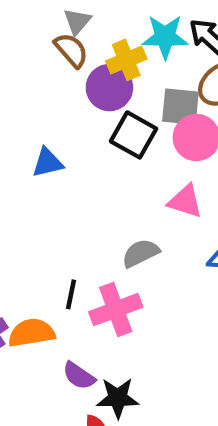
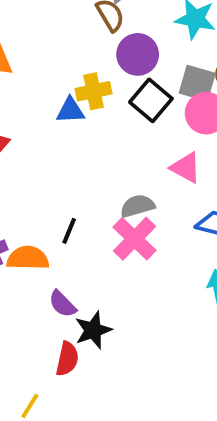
yellow cross: (126, 60) -> (93, 91), moved
pink cross: (116, 310) -> (134, 239), moved, turned -36
black star: (118, 398) -> (93, 330), turned -30

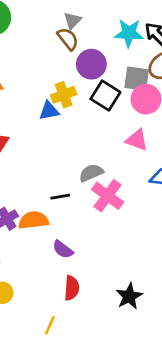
gray semicircle: (137, 206) -> (91, 173), moved
black line: (69, 231) -> (60, 197), turned 66
black star: (93, 330) -> (129, 296), moved

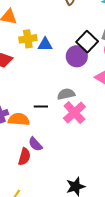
purple circle: (91, 64) -> (77, 56), moved
yellow cross: (64, 95) -> (28, 39), moved
red semicircle: (72, 288) -> (24, 157), moved

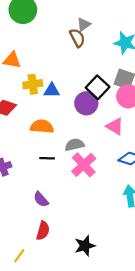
orange semicircle: (19, 119) -> (42, 127), moved
red semicircle: (24, 157) -> (43, 231), moved

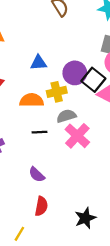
yellow cross: (33, 84) -> (57, 92), moved
black square: (98, 87) -> (93, 80), moved

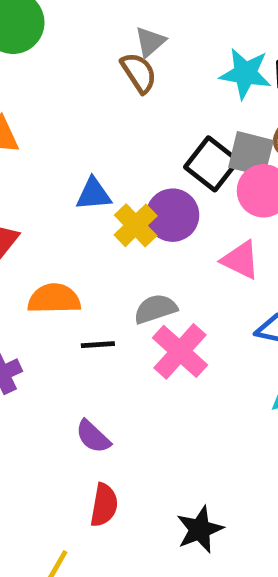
black square: (93, 80) -> (212, 164), moved
yellow cross: (57, 92) -> (136, 225), moved, turned -30
orange semicircle: (32, 100) -> (54, 299), moved

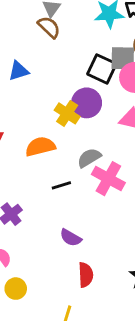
blue triangle: (94, 194) -> (18, 71), moved
orange semicircle: (54, 299) -> (40, 147), moved

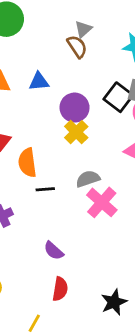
purple circle: (87, 103) -> (75, 108), moved
orange semicircle: (40, 147) -> (27, 163), moved, turned -96
black line: (61, 185) -> (45, 189), moved

